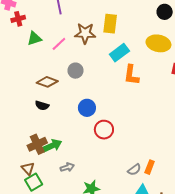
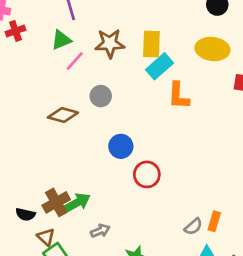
yellow rectangle: (110, 24) -> (151, 44), moved
green triangle: (34, 38) -> (61, 40), moved
black semicircle: (42, 105) -> (25, 214), moved

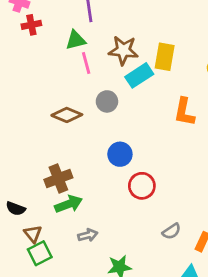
pink line: (75, 61) -> (86, 63), turned -65
cyan rectangle: (159, 66) -> (139, 75), moved
brown cross: (56, 202) -> (58, 179), moved
gray semicircle: (193, 227) -> (172, 231), moved

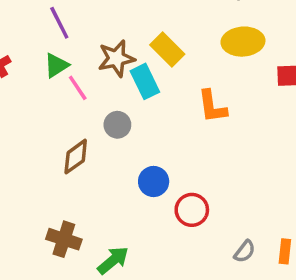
yellow rectangle: (165, 57) -> (167, 50), turned -36
cyan rectangle: (139, 75) -> (145, 81), turned -64
brown diamond: (67, 115) -> (76, 157), turned -40
brown cross: (58, 179) -> (64, 239), moved, turned -32

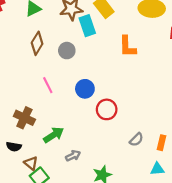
pink line: (78, 88) -> (48, 85), moved
brown diamond: (76, 157) -> (37, 43), moved, turned -30

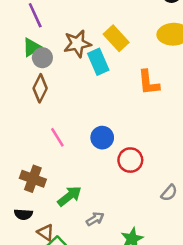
gray circle: (67, 51) -> (42, 58), moved

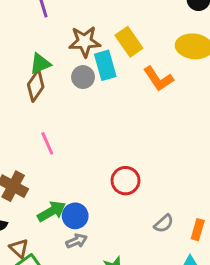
green triangle: (32, 47) -> (40, 64), moved
gray circle: (42, 58) -> (83, 77), moved
orange L-shape: (149, 82) -> (158, 79), moved, turned -36
blue circle: (102, 138) -> (75, 216), moved

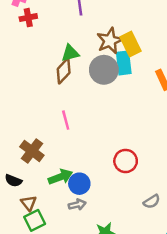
brown star: (85, 42) -> (110, 41), turned -30
yellow rectangle: (129, 42) -> (131, 44), moved
gray circle: (83, 77) -> (104, 70), size x1.5

